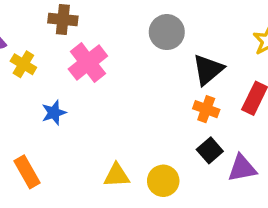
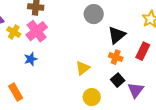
pink cross: (88, 62) -> (37, 31), moved
purple triangle: (242, 168) -> (136, 90), turned -42
yellow triangle: (117, 175) -> (83, 68), moved, turned -35

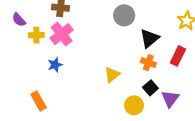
yellow cross: (14, 32) -> (36, 35), turned -32
yellow circle: (92, 97) -> (134, 105), moved

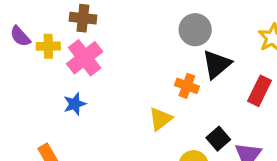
gray circle: (124, 15) -> (195, 30), moved
yellow cross: (36, 35) -> (48, 46), moved
orange cross: (148, 63) -> (187, 86), moved

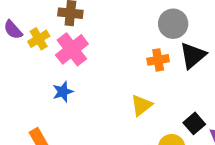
yellow cross: (48, 46) -> (39, 39), turned -30
orange cross: (187, 86) -> (158, 60), moved, turned -30

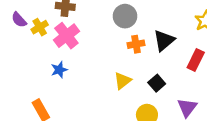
gray circle: (173, 24) -> (125, 16), moved
black square: (194, 123) -> (157, 83), moved

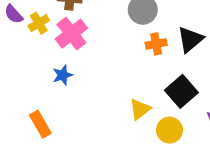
yellow triangle: (123, 81) -> (140, 109), moved
black square: (157, 83) -> (181, 91), size x1.5

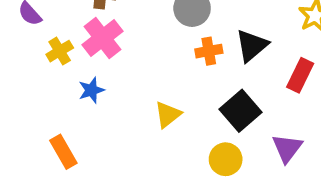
yellow cross: (39, 23) -> (60, 51), moved
yellow triangle: (140, 109) -> (168, 114), moved

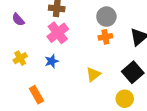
yellow cross: (60, 51) -> (20, 58), moved
orange cross: (209, 51) -> (105, 37), moved

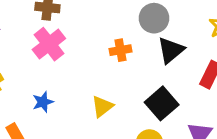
gray circle: (106, 17) -> (154, 18), moved
blue star: (52, 61) -> (43, 102), moved

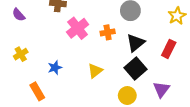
pink cross: (49, 44) -> (78, 28), moved
black triangle: (171, 50) -> (136, 43), moved

